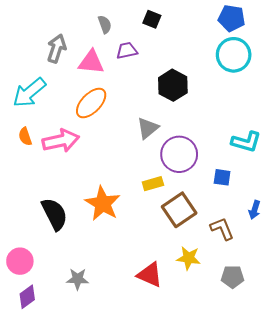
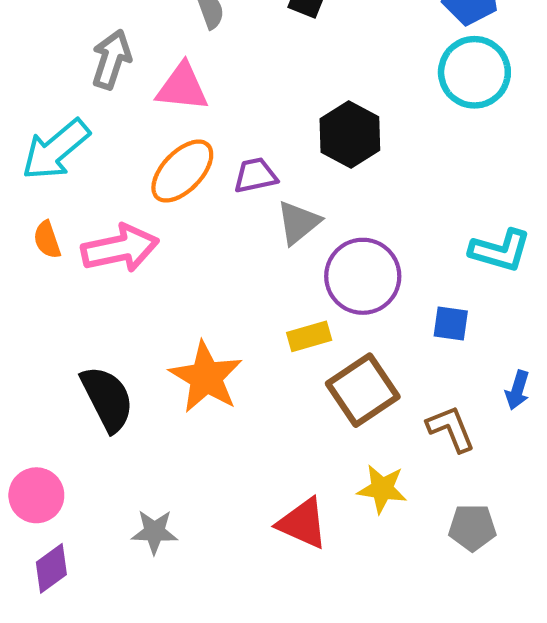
purple trapezoid: (127, 51) -> (255, 175), moved

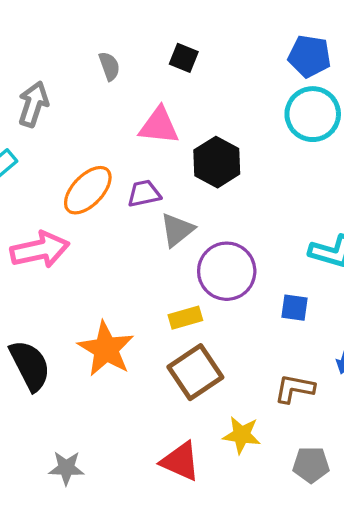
pink triangle: (182, 87) -> (159, 126), moved
brown square: (363, 390) -> (195, 372), moved
brown L-shape: (451, 429) -> (295, 389), turned -57

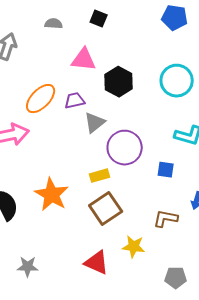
gray semicircle: (109, 66) -> (54, 24), turned -66
cyan circle: (313, 114) -> (177, 81), moved
gray pentagon: (311, 465) -> (176, 278), moved

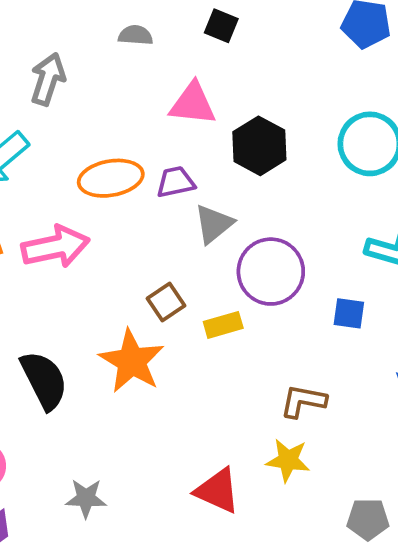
orange ellipse: (41, 99) -> (111, 178), turned 36
brown square: (106, 209) -> (166, 302), moved, size x0.6
brown L-shape: (166, 219) -> (303, 401), moved

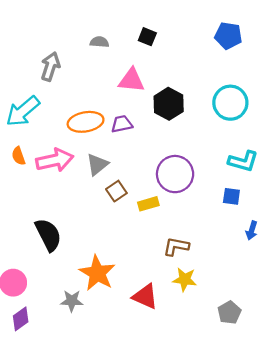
gray triangle: (214, 224) -> (97, 164), moved
blue square: (349, 313) -> (231, 196), moved
orange star: (132, 361) -> (97, 273), moved
brown L-shape: (303, 401) -> (176, 246), moved
gray pentagon: (368, 519) -> (229, 312), turned -30

